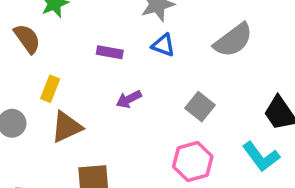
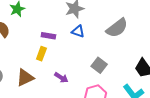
yellow rectangle: (50, 89) -> (41, 54), moved
purple arrow: (129, 99) -> (61, 78), moved, turned -120

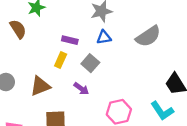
blue triangle: (78, 31) -> (104, 37), turned -32
gray square: (99, 65) -> (90, 63), moved

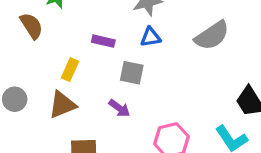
yellow rectangle: (61, 60) -> (70, 70), moved
gray square: (90, 63) -> (132, 73), turned -30

